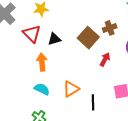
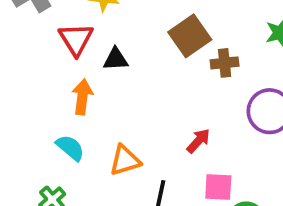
brown square: (88, 38) -> (190, 36), moved
red arrow: (105, 59) -> (198, 141), moved

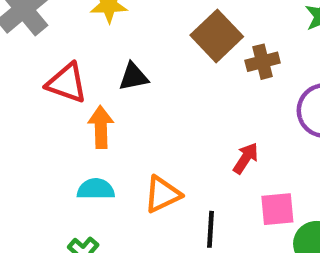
red triangle: (76, 39) -> (67, 83), moved, turned -30
cyan semicircle: (70, 148) -> (96, 189), turned -32

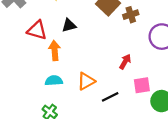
black line: (210, 229) -> (110, 97), turned 63

